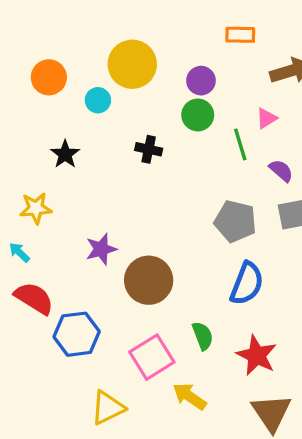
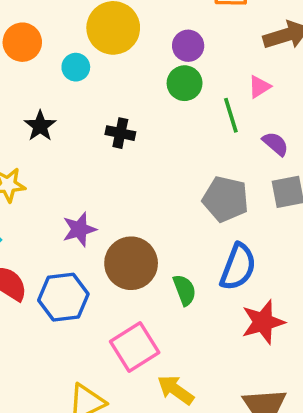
black cross: (149, 149) -> (120, 133), moved
blue hexagon: (77, 334) -> (63, 297), moved
green semicircle: (203, 336) -> (185, 290), moved
red star: (257, 355) -> (263, 322), moved, turned 30

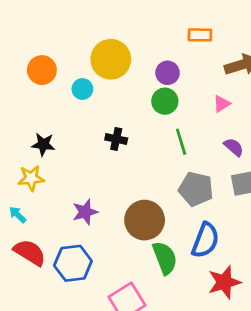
green line: (231, 115) -> (181, 142), moved
black star: (40, 126) -> (43, 144), moved, turned -30
brown circle: (131, 263) -> (145, 220), moved
green semicircle: (185, 290) -> (165, 258), size x1.4

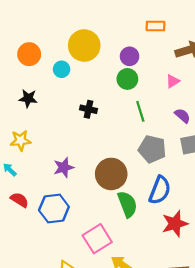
black star: (43, 144) -> (28, 98), moved
red semicircle: (30, 252) -> (19, 200), size x0.7

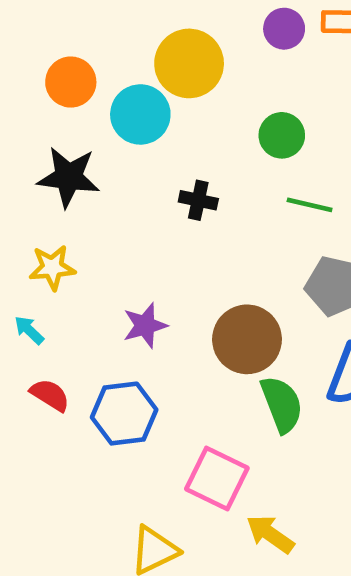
purple circle: (130, 56) -> (284, 29), moved
cyan circle: (62, 69) -> (140, 114), size x1.6
black star: (28, 98) -> (68, 177), size x1.5
green line: (140, 111) -> (310, 205), turned -60
pink square: (97, 239) -> (217, 478), turned -32

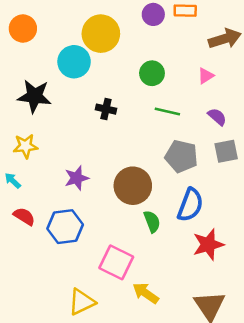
orange circle: (71, 82) -> (23, 29), moved
green semicircle: (282, 404) -> (152, 221), size x0.7

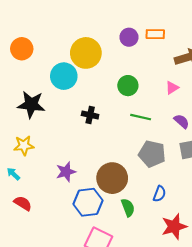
blue semicircle: (190, 205) -> (159, 194), size x0.6
blue hexagon: (65, 227) -> (88, 202), moved

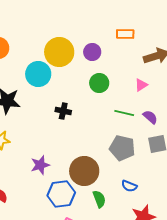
purple circle: (129, 37) -> (92, 52), moved
green line: (141, 117) -> (124, 113), moved
blue semicircle: (159, 194) -> (129, 186), turned 91

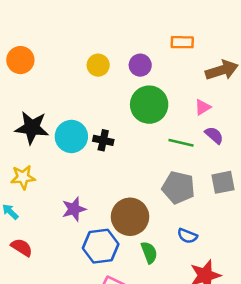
yellow circle: (59, 52) -> (98, 65), size x0.6
cyan circle: (38, 74) -> (71, 136), moved
green circle: (99, 83) -> (149, 105), size x1.5
purple semicircle: (150, 117) -> (214, 135), moved

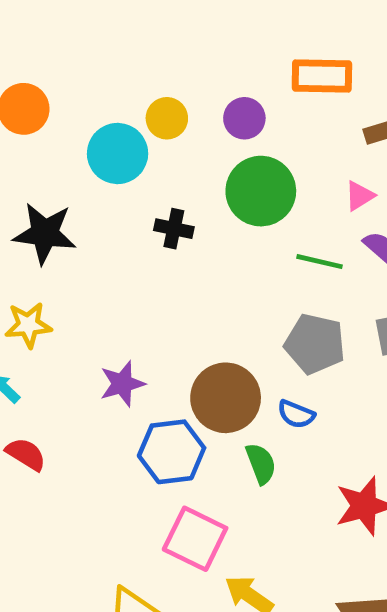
orange rectangle: (182, 42) -> (322, 76), size x1.4
cyan circle: (71, 136) -> (118, 153), moved
black cross: (103, 140) -> (174, 229), moved
blue semicircle: (187, 236) -> (296, 414), moved

